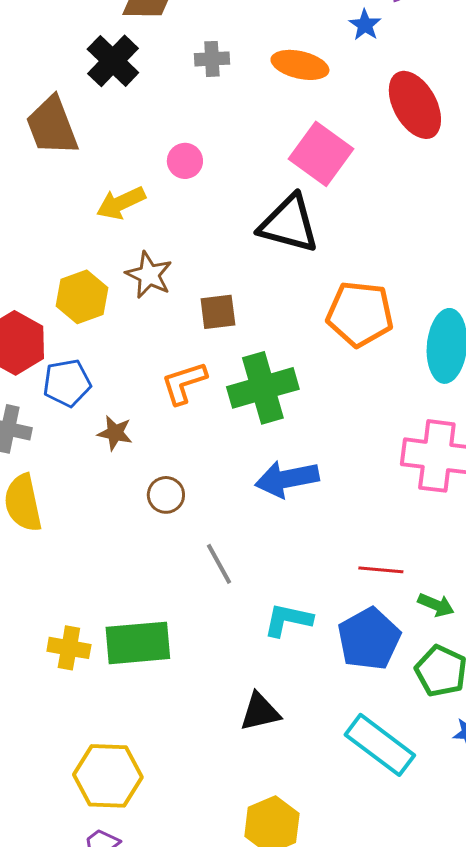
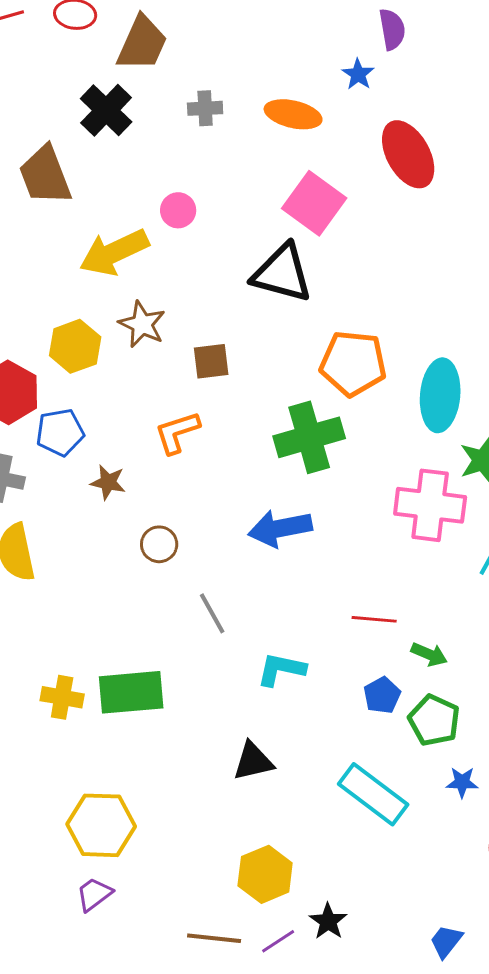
yellow arrow: (121, 203) -> (114, 252), size x1.4
green cross: (263, 388) -> (309, 437), moved
blue pentagon: (369, 639) -> (382, 695), moved, size x0.6

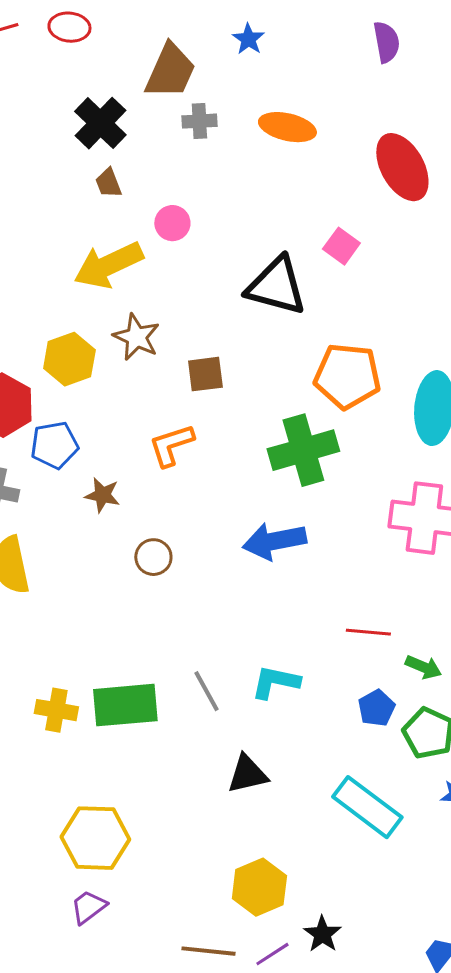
brown trapezoid: (142, 43) -> (170, 71), moved
blue star: (358, 74) -> (248, 39), moved
brown trapezoid: (45, 175) -> (108, 183), moved, size x0.5
pink square: (314, 203) -> (341, 246), moved, size x0.6
gray line: (212, 613) -> (206, 691), moved

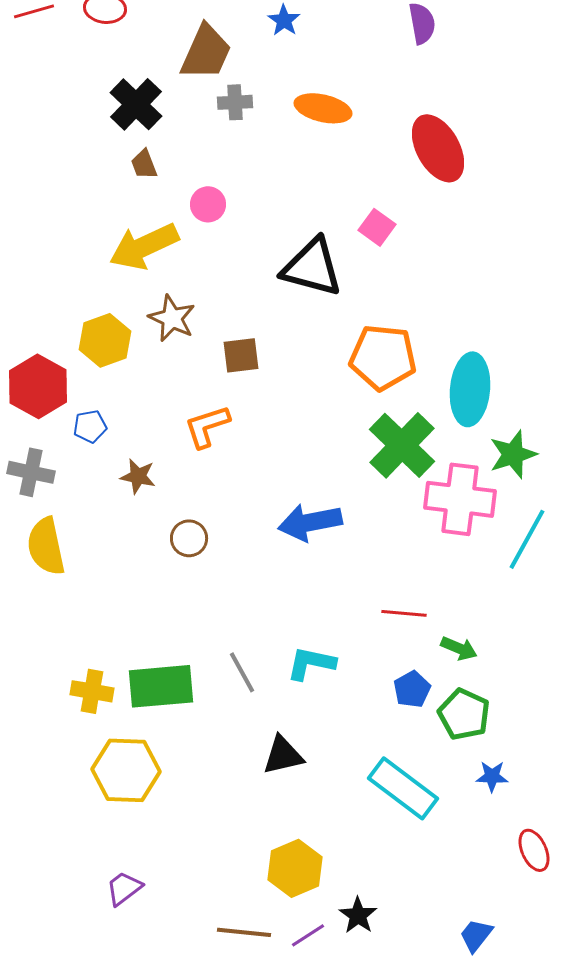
blue pentagon: (54, 445) -> (90, 426), size x0.7
green cross: (303, 450) -> (402, 445), moved, turned -30
yellow hexagon: (95, 838) -> (126, 770), moved

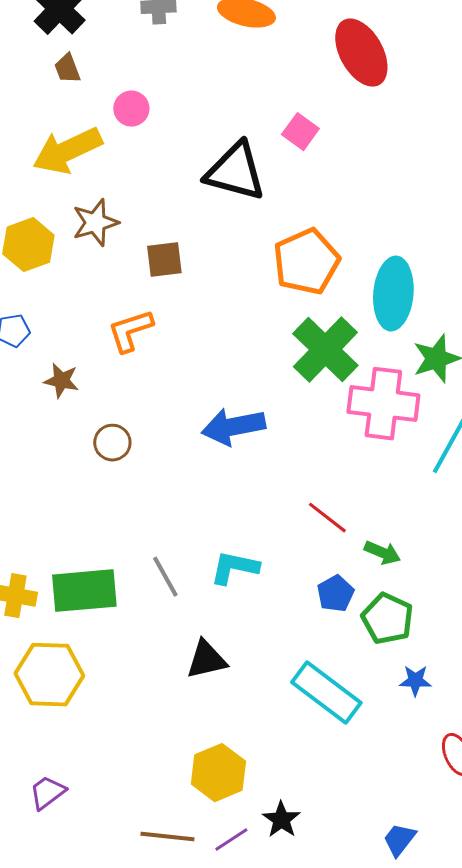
brown star: (172, 318) -> (95, 223), turned 30
orange pentagon: (383, 357) -> (306, 262), turned -30
red line: (404, 613) -> (327, 518), turned 33

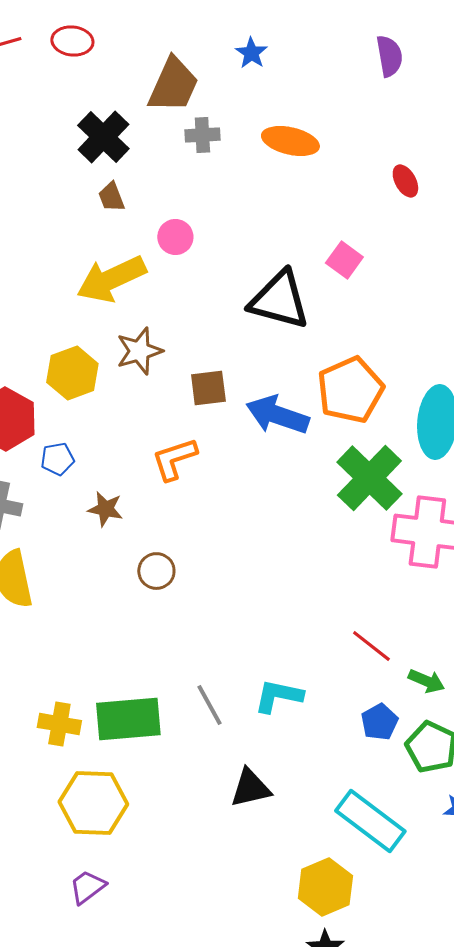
red ellipse: (361, 53) -> (405, 181), size x0.5
blue arrow: (233, 427) -> (277, 415), moved, turned 30
yellow hexagon: (218, 773) -> (325, 887), moved
purple trapezoid: (47, 793) -> (87, 887), moved

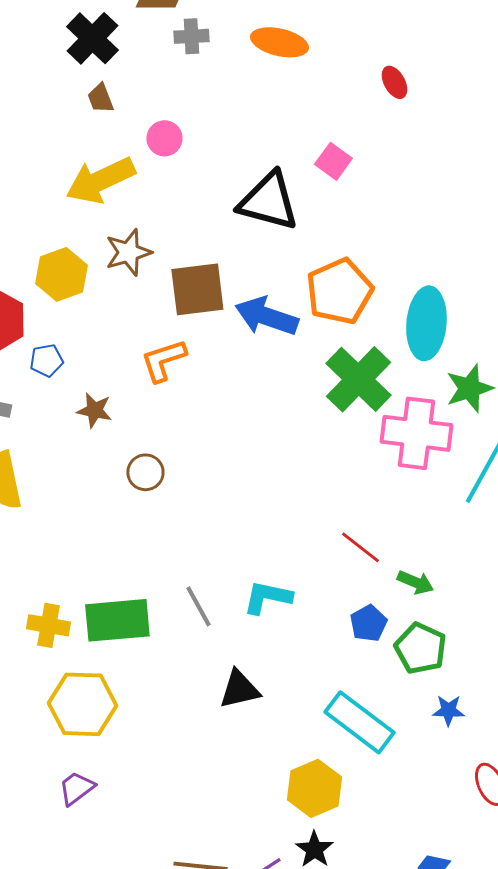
brown square: (208, 388) -> (197, 289), size x1.5

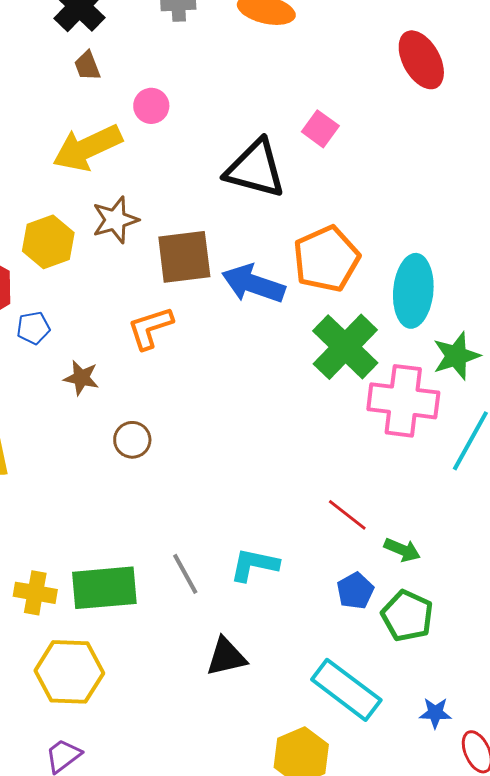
red ellipse: (394, 82) -> (421, 60), moved, size x1.8
blue star: (448, 710) -> (435, 713), moved

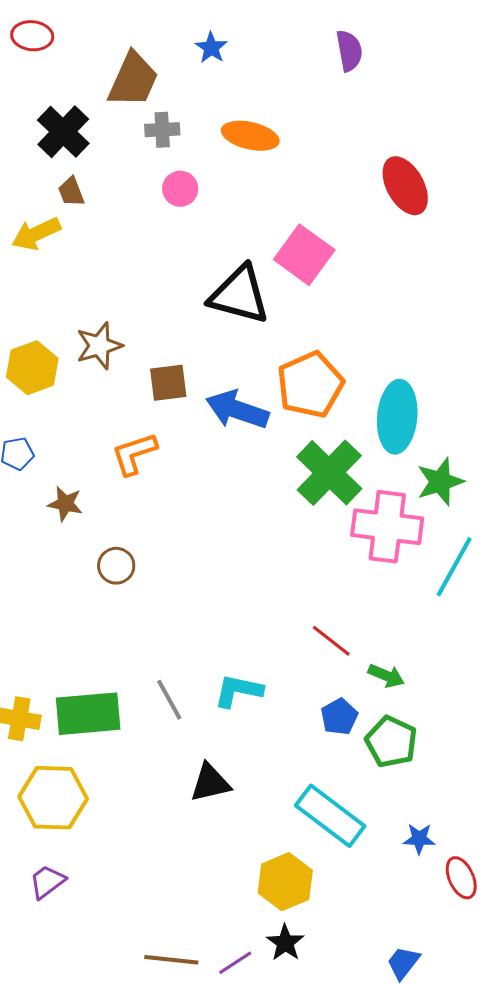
pink circle: (151, 106) -> (180, 189), moved
pink square: (320, 129) -> (304, 255), size x1.6
yellow arrow: (87, 148) -> (36, 234), moved, size x0.7
brown square: (184, 257) -> (168, 383), size x0.7

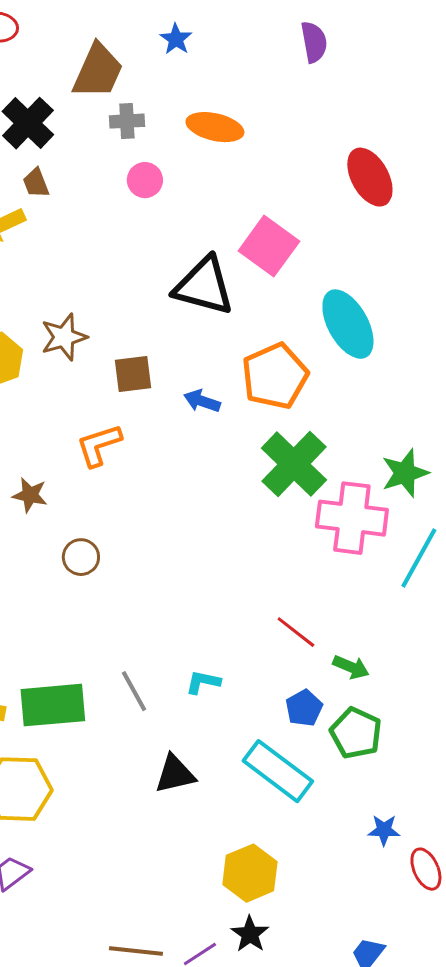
blue arrow: (237, 410) -> (202, 401), size x0.6
cyan ellipse: (397, 417) -> (348, 324), moved, turned -34
cyan L-shape: (238, 691) -> (203, 682), size x0.7
cyan rectangle: (330, 816) -> (278, 771), moved

